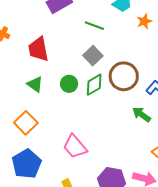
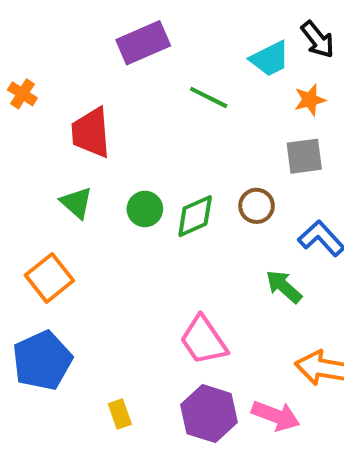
gray square: (93, 56) -> (304, 156), moved, turned 30
brown circle: (124, 76) -> (257, 206), size x0.6
pink trapezoid: (75, 147) -> (203, 340), moved

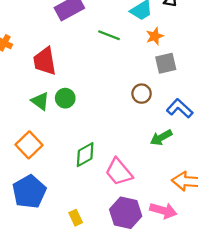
orange star: (310, 100) -> (155, 36), moved
green circle: (145, 209) -> (65, 98), moved
green diamond: (195, 216) -> (85, 155), moved
green arrow: (284, 287) -> (161, 138), turned -65

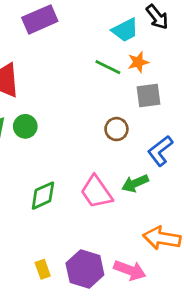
green line: (109, 35) -> (108, 67), moved
blue L-shape: (180, 108) -> (160, 151), turned -85
pink trapezoid: (119, 172) -> (96, 192), moved
yellow rectangle: (76, 218) -> (43, 269), moved

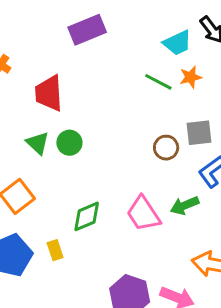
gray square: (148, 95) -> (199, 133), moved
yellow rectangle: (43, 269) -> (55, 250), moved

